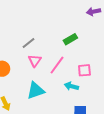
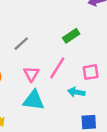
pink triangle: (35, 61) -> (31, 74), moved
cyan triangle: (36, 91) -> (34, 100), turned 30

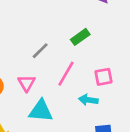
gray line: (21, 44) -> (40, 51), moved
pink triangle: (31, 74) -> (27, 83), moved

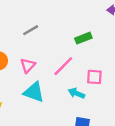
gray line: (40, 51) -> (31, 30), moved

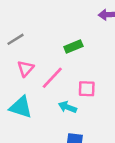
pink triangle: (28, 66) -> (26, 68), moved

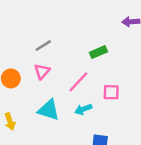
pink triangle: (26, 68) -> (42, 71), moved
cyan arrow: (67, 107) -> (83, 109), moved, turned -42

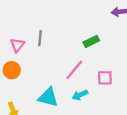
gray line: (43, 46) -> (40, 38), turned -49
pink triangle: (42, 71) -> (17, 45), moved

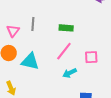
green rectangle: (91, 41) -> (66, 28), moved, turned 32
cyan triangle: (48, 97) -> (30, 61), moved

